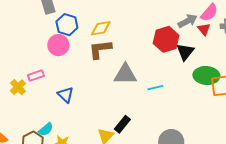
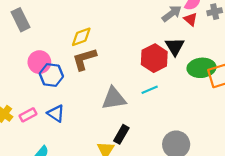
blue hexagon: (67, 25) -> (51, 75), moved
red hexagon: (166, 39) -> (154, 58), moved
gray triangle: (125, 74) -> (114, 98), moved
pink rectangle: (36, 75) -> (28, 115), moved

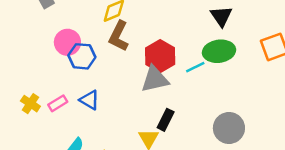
red hexagon: (154, 58) -> (160, 56), moved
brown L-shape: (84, 59) -> (119, 36), turned -44
green ellipse: (201, 68) -> (219, 51), moved

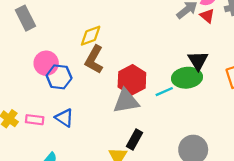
black triangle: (221, 16) -> (198, 60), moved
pink rectangle: (58, 103) -> (35, 120), turned 36

